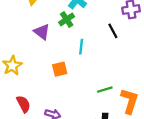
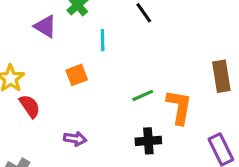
red semicircle: (23, 104) -> (30, 106), moved

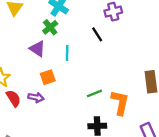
purple triangle: (45, 26) -> (37, 49), moved
purple arrow: (75, 139) -> (36, 97), moved

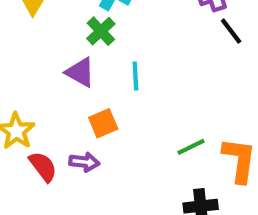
black line: (97, 34) -> (231, 31), moved

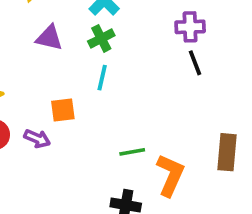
green cross: (101, 31) -> (101, 38), moved
purple triangle: (80, 72) -> (49, 38), moved, turned -32

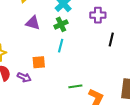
purple cross: (190, 27) -> (98, 15), moved
black line: (195, 63) -> (111, 40), turned 32

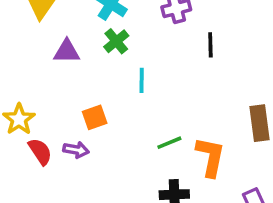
cyan line: (61, 46) -> (142, 80), moved

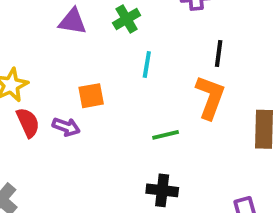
black line: (210, 45) -> (219, 53), moved
orange L-shape: (210, 157) -> (210, 97), moved

